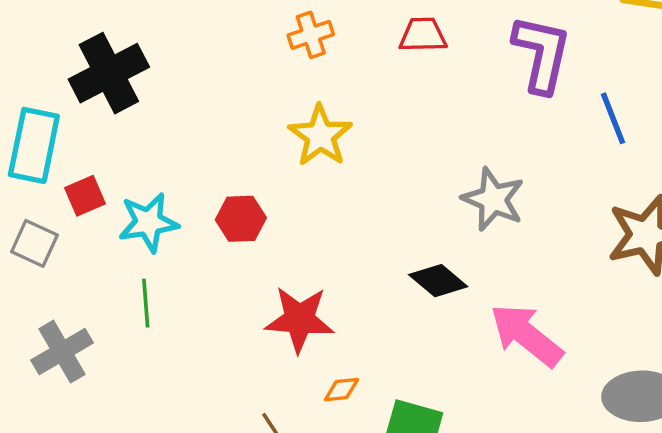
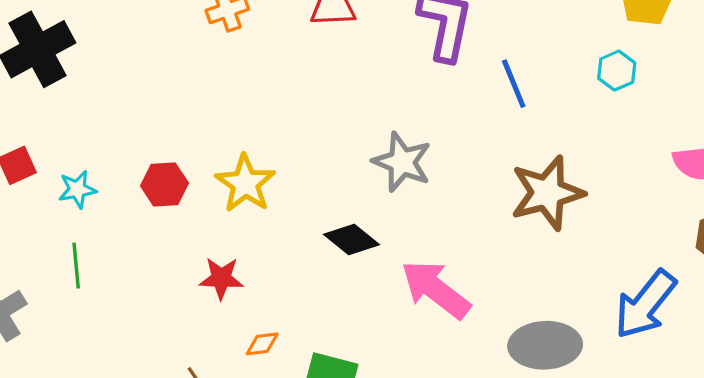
yellow star: (320, 136) -> (245, 183), moved
cyan star: (148, 222) -> (77, 189), size x0.7
red star: (299, 319) -> (221, 278), size x0.7

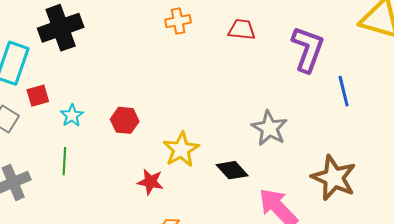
yellow star: (245, 183) -> (181, 149), moved
cyan star: (77, 189) -> (72, 115), turned -30
brown star: (547, 193) -> (334, 178), moved, turned 30

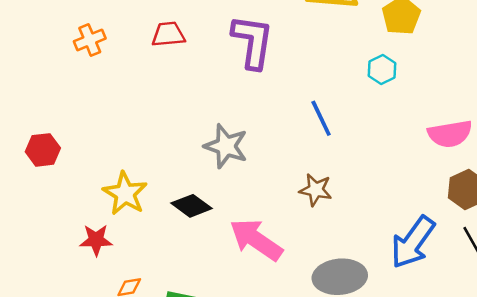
blue line: (344, 91) -> (321, 118), moved
red hexagon: (125, 120) -> (43, 150), moved
brown star: (334, 178) -> (316, 190), size x0.6

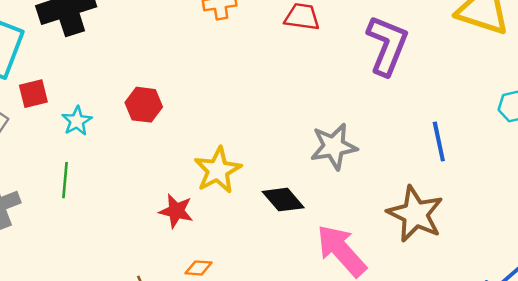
gray star: (226, 146) -> (334, 146), turned 30
brown star: (316, 190) -> (415, 214), size x1.6

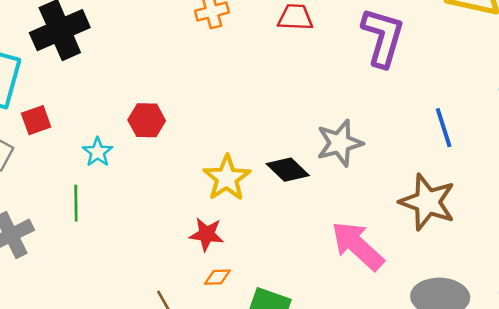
cyan star: (77, 121) -> (98, 152), moved
black diamond: (283, 200) -> (288, 170), moved
red star: (176, 211) -> (206, 234), moved

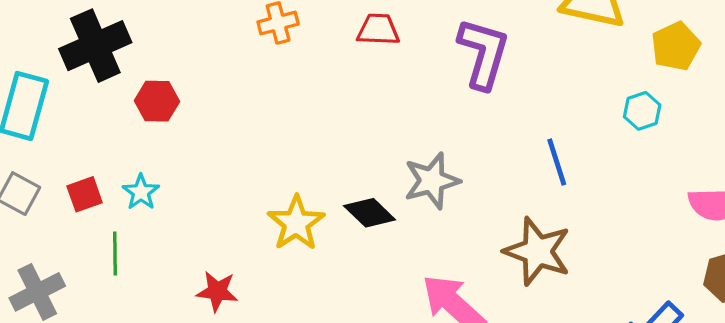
red square: (36, 120) -> (85, 194), moved
red hexagon: (147, 120) -> (157, 101), moved
red star: (206, 234) -> (217, 291), moved

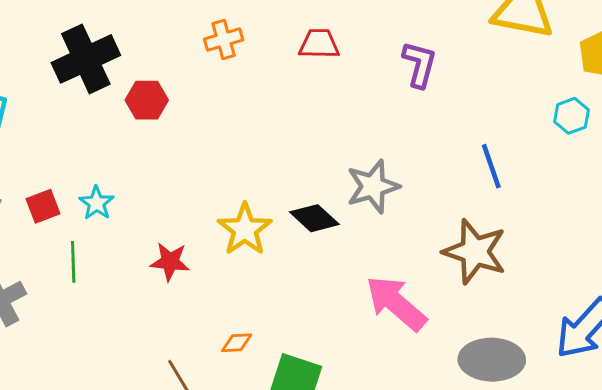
black cross: (95, 46) -> (86, 59), moved
purple L-shape: (483, 53) -> (419, 64), size x0.7
red hexagon: (157, 101) -> (147, 100), moved
red star: (217, 291) -> (170, 262), moved

